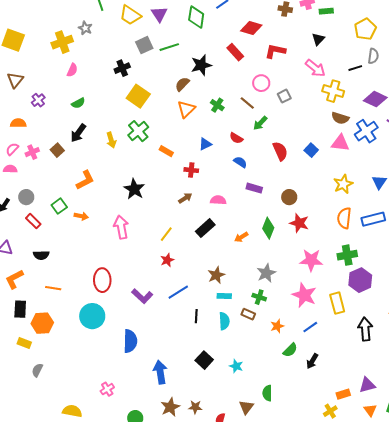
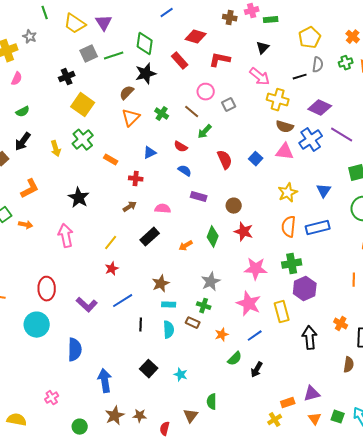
green diamond: (196, 17) -> (145, 44), moved

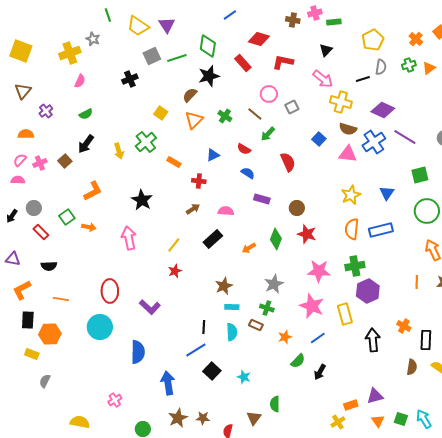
yellow square: (83, 105) -> (161, 113), moved, size x0.6
blue square: (256, 159) -> (319, 139), moved
blue line: (123, 301) -> (196, 350), moved

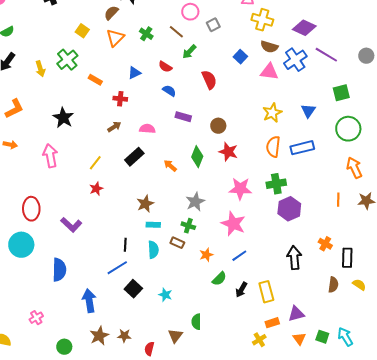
orange arrow: (249, 248) -> (170, 166), turned 72
yellow rectangle: (345, 314) -> (266, 292), moved

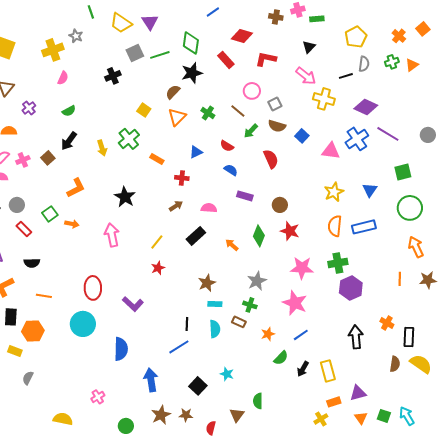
brown semicircle: (269, 47) -> (277, 126), moved
yellow semicircle: (359, 285) -> (421, 364), size x1.6
black square: (133, 289) -> (198, 386), moved

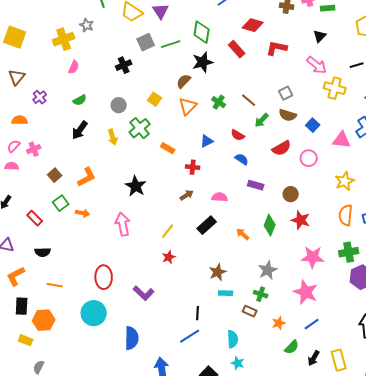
pink circle: (252, 91) -> (309, 158), moved
brown square: (48, 158) -> (55, 175), moved
red semicircle: (271, 159) -> (282, 148), turned 84
gray circle: (17, 205) -> (119, 105), moved
cyan semicircle: (215, 329) -> (233, 339), moved

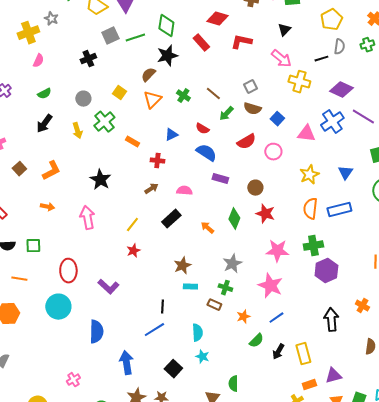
blue semicircle: (242, 159) -> (206, 153), size x1.5
green square: (61, 203) -> (33, 246), moved, turned 35

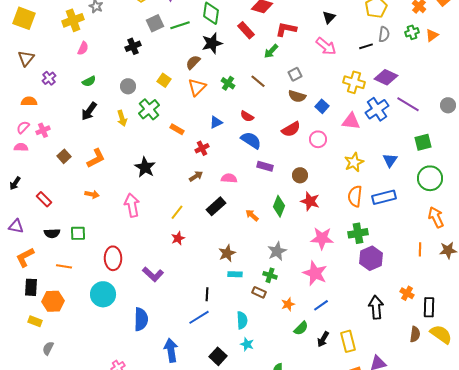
yellow cross: (299, 82) -> (354, 82), moved
green arrow: (226, 114) -> (271, 51), moved
red cross: (157, 161) -> (202, 148), turned -32

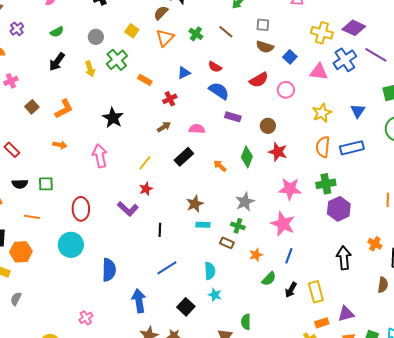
gray square: (295, 74) -> (263, 25), turned 32
purple L-shape: (153, 274) -> (128, 209), moved
black line: (207, 294) -> (160, 230), moved
blue line: (321, 305) -> (289, 256), turned -35

